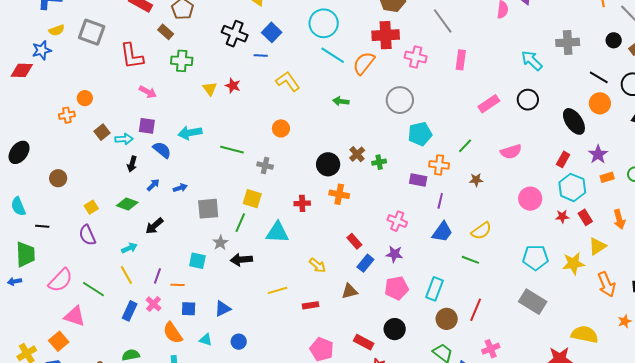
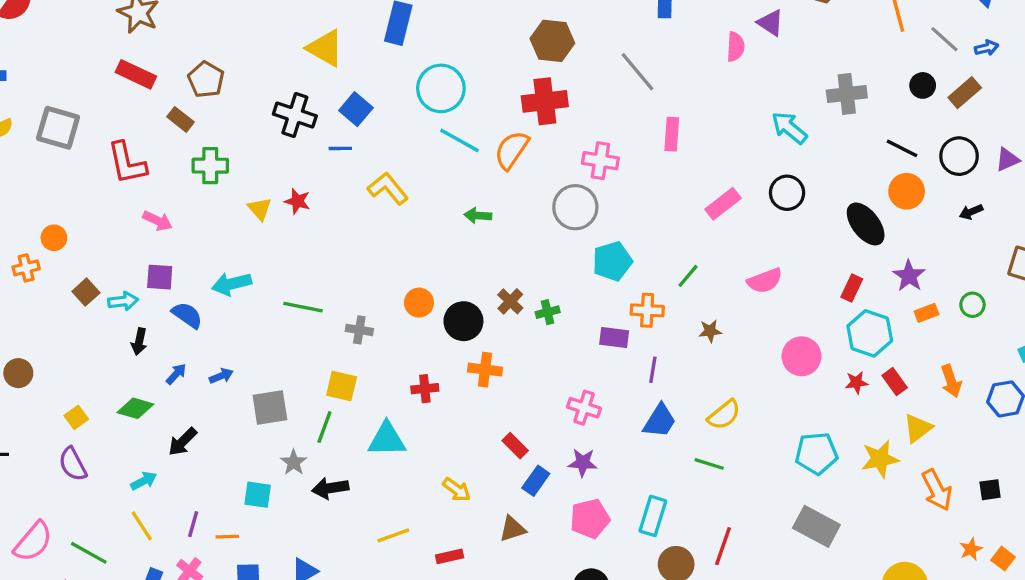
pink cross: (416, 57) -> (600, 161), moved
orange circle: (281, 128) -> (419, 303), moved

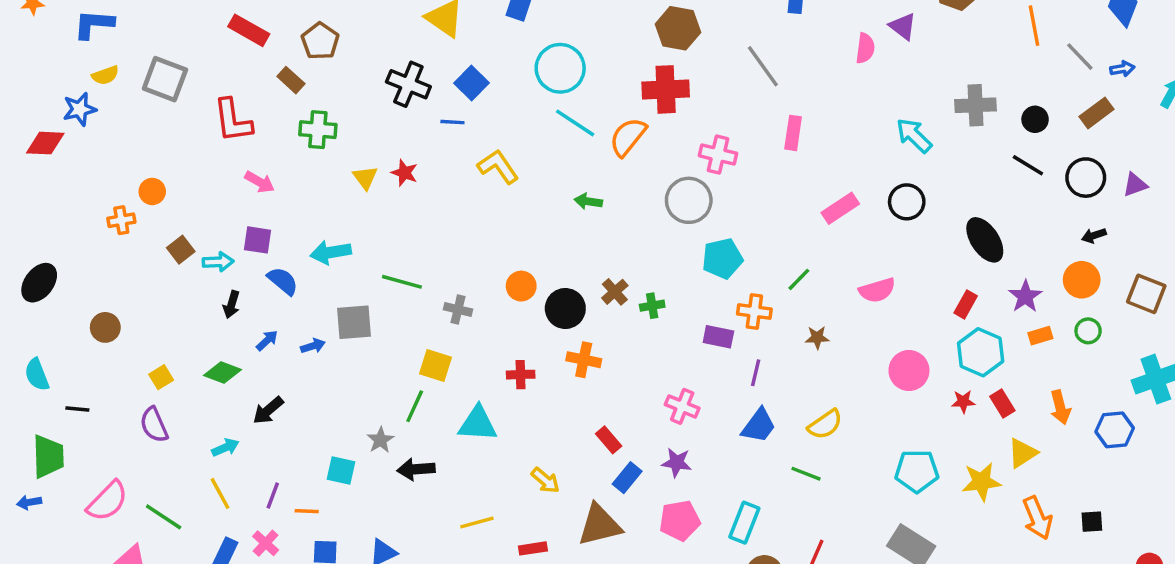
black circle: (923, 85) -> (1035, 119), moved
orange circle: (907, 191) -> (1082, 280), moved
gray square: (270, 407) -> (354, 322), moved
brown triangle: (512, 529) -> (600, 525), size x1.6

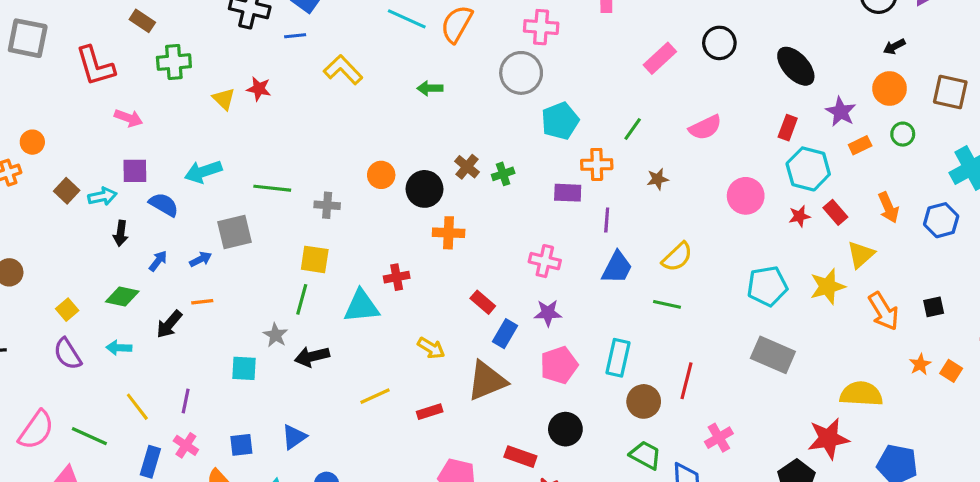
red cross: (521, 375) -> (397, 277), moved
cyan arrow: (225, 447) -> (119, 348), moved, turned -145
orange line: (307, 511) -> (202, 302), moved

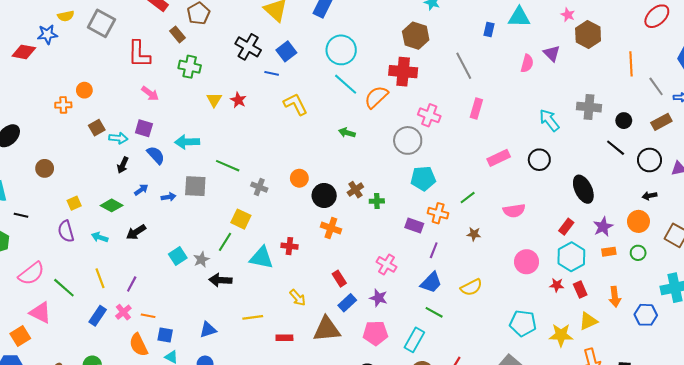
orange line: (202, 302) -> (148, 316), moved
green line: (667, 304) -> (434, 312), moved
cyan square: (244, 368) -> (178, 256), moved, turned 36
blue triangle: (294, 437) -> (208, 330), moved
blue square: (241, 445) -> (165, 335), moved

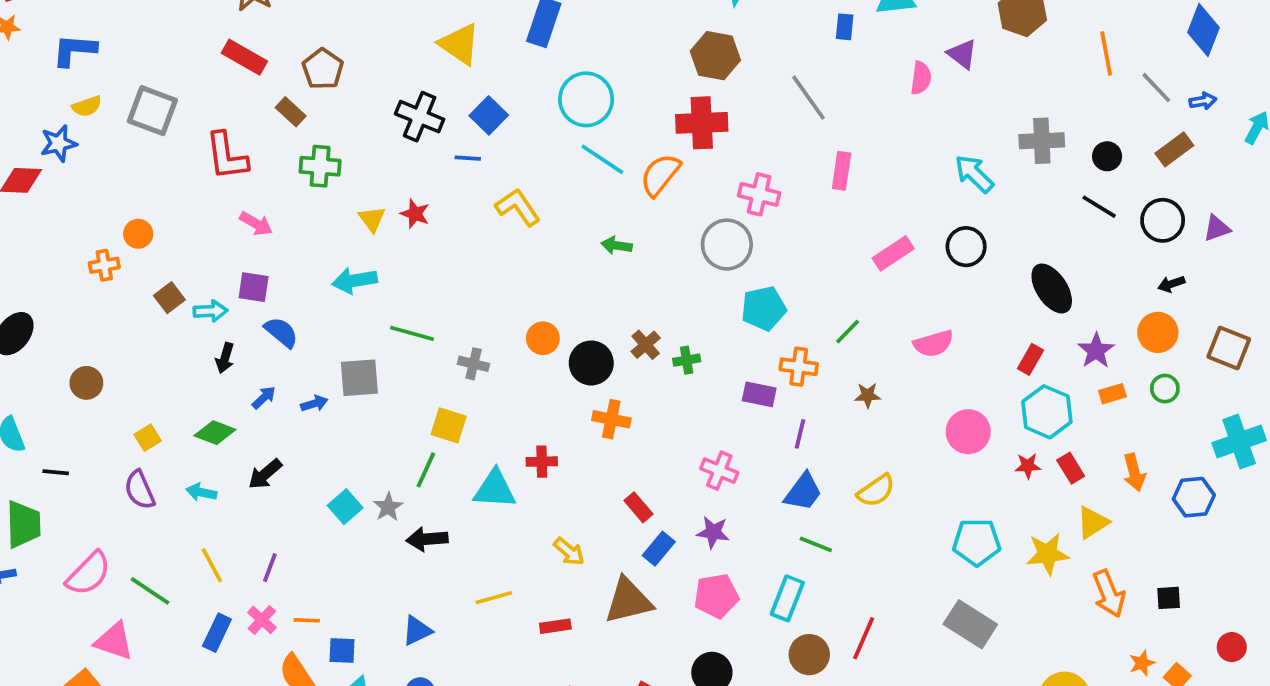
cyan arrow: (187, 142) -> (355, 281), moved

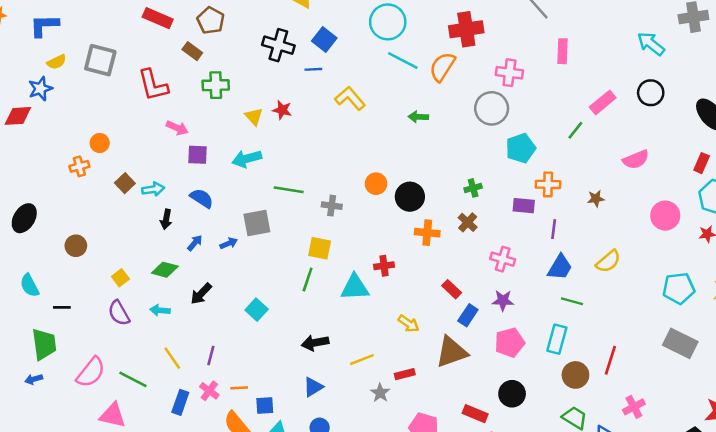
purple square: (254, 287) -> (197, 155), moved
green line: (848, 332) -> (575, 130), moved
brown cross: (646, 345) -> (468, 222), moved
gray star: (388, 507) -> (380, 393), moved
black arrow: (427, 539) -> (315, 343), moved

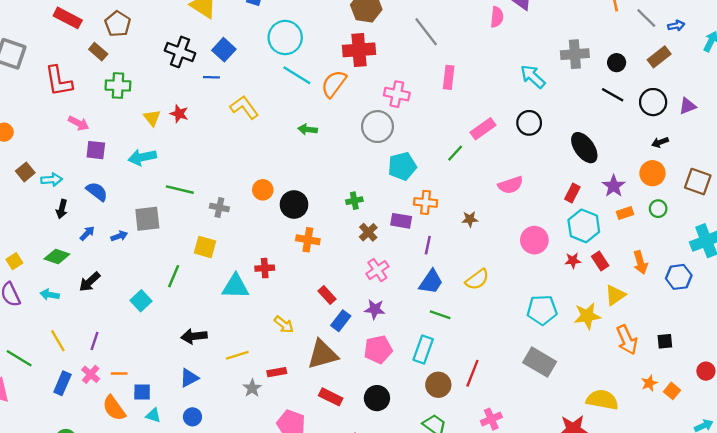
brown cross: (468, 222) -> (368, 232), moved
pink cross: (503, 259) -> (377, 270), turned 35
green line: (308, 280) -> (174, 276), moved
red rectangle: (475, 414) -> (331, 397), moved

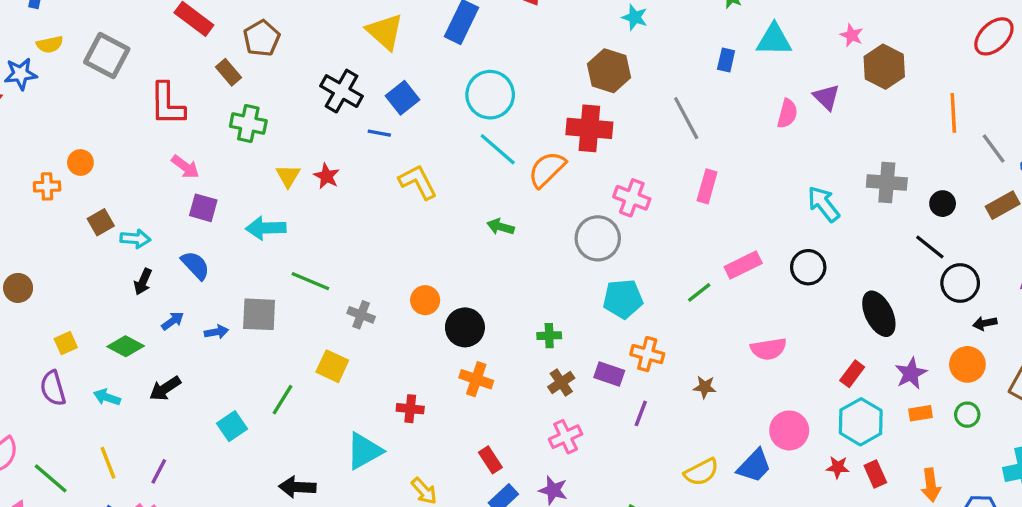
black circle: (653, 102) -> (960, 283), moved
blue trapezoid: (431, 282) -> (754, 466), moved
cyan triangle: (236, 287) -> (364, 451), moved, turned -40

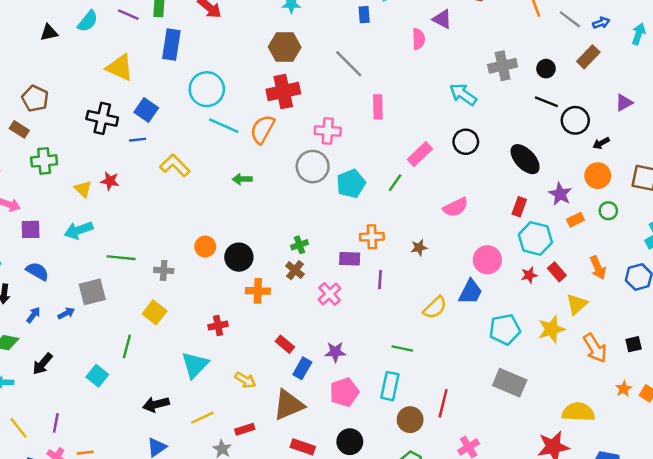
cyan pentagon: (623, 299) -> (351, 184), moved
yellow square: (332, 366) -> (155, 312), turned 30
brown cross: (561, 382) -> (295, 270), moved
pink cross: (566, 437) -> (330, 294), moved

